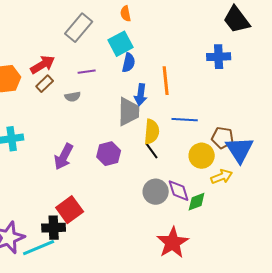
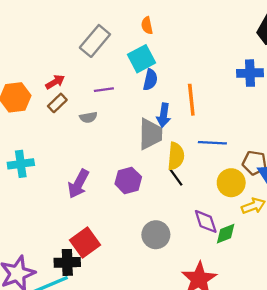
red arrow: (43, 65) -> (55, 82), size x0.7
gray circle: (156, 192) -> (156, 235), moved

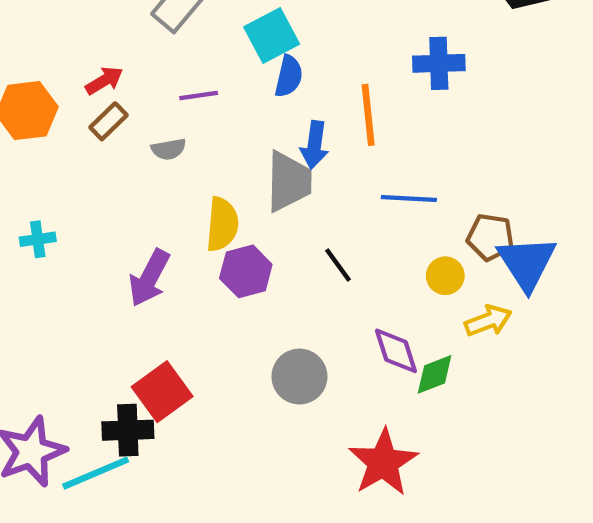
blue cross: (250, 73) -> (439, 63), moved
yellow semicircle: (176, 156) -> (222, 224), moved
cyan cross: (21, 164) -> (38, 239), size x0.7
yellow circle: (231, 183) -> (445, 276), size x0.7

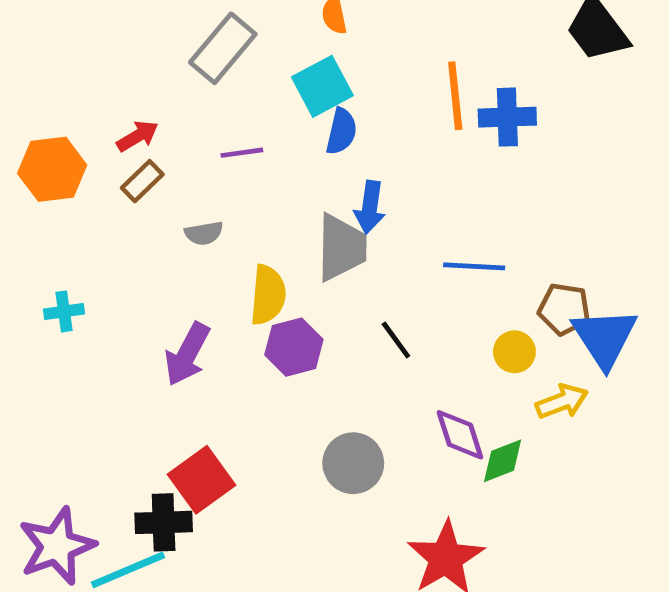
orange line: (368, 115) -> (455, 96), moved
gray semicircle: (169, 149) -> (204, 233), moved

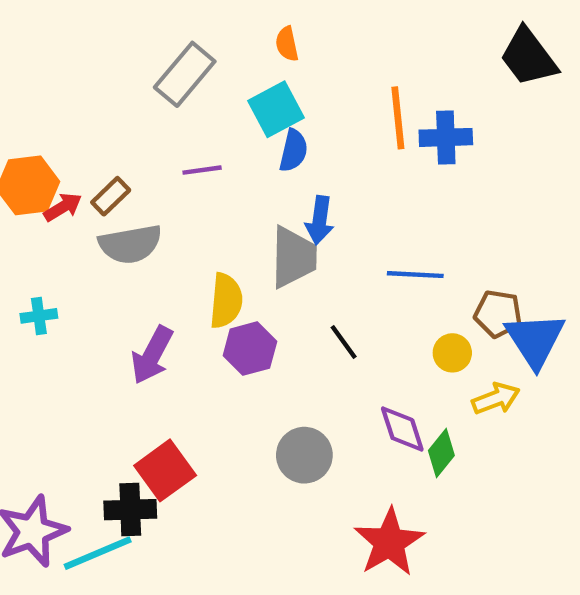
red arrow: (137, 136) -> (63, 207), moved
gray semicircle: (204, 233) -> (130, 244), moved, size x1.8
green diamond: (503, 461) -> (441, 453), turned -30

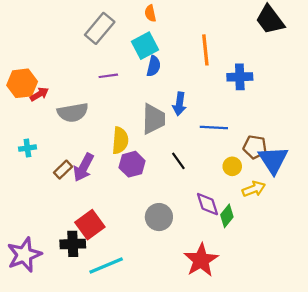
blue cross: (446, 137) -> (240, 77), moved
brown rectangle: (111, 196) -> (63, 170), moved
blue arrow: (320, 220) -> (179, 104), moved
cyan line: (98, 553) -> (106, 266), moved

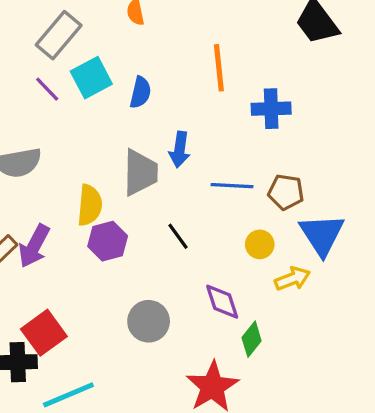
cyan square: (145, 46) -> (91, 78), moved
purple line: (108, 76) -> (47, 89), moved, turned 54
brown pentagon: (255, 147) -> (286, 192), moved
green diamond: (227, 216) -> (252, 339), moved

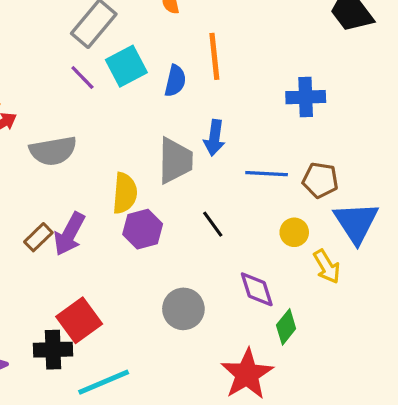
orange line: (219, 68) -> (214, 56), moved
yellow arrow: (292, 279) -> (327, 267), turned 80

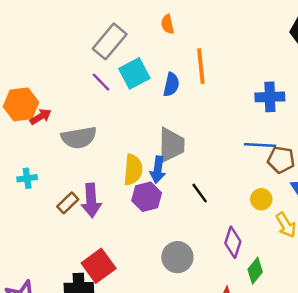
blue arrow: (214, 138) -> (158, 170), moved
blue line: (267, 174) -> (260, 145), moved
purple arrow: (69, 234) -> (91, 200), turned -32
purple diamond: (257, 289) -> (233, 242), turned 36

